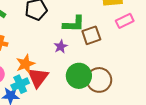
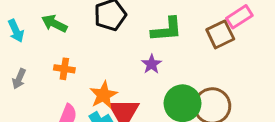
brown square: (91, 35) -> (220, 34), moved

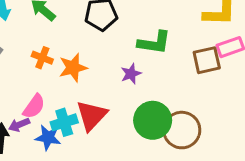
orange star: (104, 95) -> (73, 68), moved

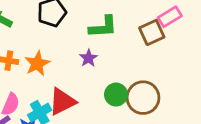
red triangle: (92, 115) -> (62, 102), turned 32
green circle: (153, 120) -> (116, 95), size x0.7

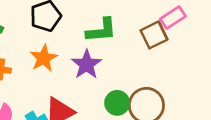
purple star: (89, 58) -> (87, 64), size x1.5
orange star: (37, 64) -> (44, 58), moved

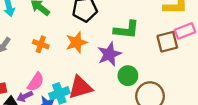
green circle: (117, 103) -> (128, 76), moved

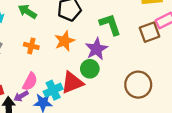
green L-shape: (126, 30) -> (110, 24), turned -110
green circle: (128, 76) -> (90, 69), moved

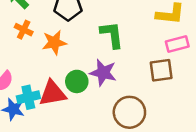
brown square: (150, 32) -> (161, 70), moved
orange cross: (31, 46) -> (24, 30), moved
purple star: (96, 49) -> (103, 73), moved, turned 30

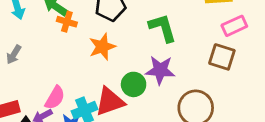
orange cross: (24, 30) -> (67, 22), moved
brown square: (161, 70) -> (222, 57), turned 35

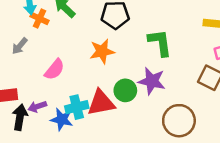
orange cross: (67, 22) -> (40, 19), moved
pink semicircle: (55, 98) -> (54, 70), moved

